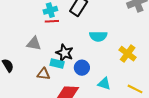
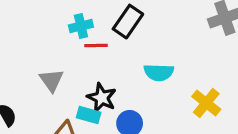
red line: (52, 21) -> (96, 46), moved
gray triangle: (34, 44) -> (51, 80), turned 42

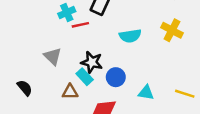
yellow cross: (206, 103) -> (172, 30), moved
cyan rectangle: (89, 115) -> (85, 77), turned 42

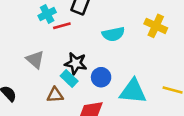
cyan triangle: (146, 93) -> (133, 91), size x1.6

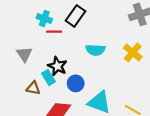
cyan cross: (47, 14) -> (44, 18), turned 32

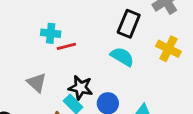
black rectangle: (76, 16) -> (129, 24), moved
cyan semicircle: (95, 50) -> (122, 57), turned -138

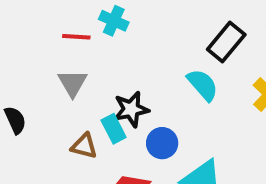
red line: (66, 46) -> (76, 37), moved
black star: (81, 88) -> (131, 109), turned 30

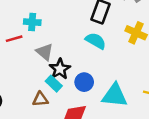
gray triangle: (73, 83) -> (45, 52), moved

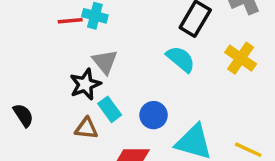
red line: (14, 39) -> (70, 21), moved
black star: (60, 69) -> (85, 84), moved

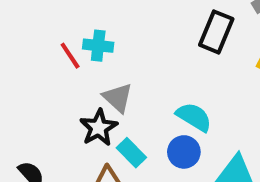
red line: (70, 21) -> (70, 56), turned 70
cyan semicircle: (181, 59) -> (194, 117), moved

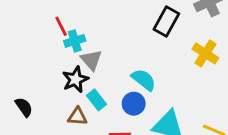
cyan cross: (98, 46) -> (75, 41), moved, turned -30

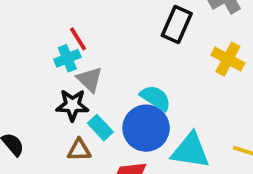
red line: (61, 26) -> (78, 39), moved
black star: (75, 79) -> (72, 105), turned 30
blue circle: (134, 104) -> (146, 128), size x1.6

